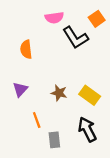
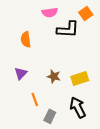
black L-shape: (75, 38) -> (68, 29), turned -55
yellow rectangle: (90, 95) -> (80, 78), turned -54
gray rectangle: (54, 140) -> (50, 116), turned 32

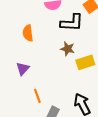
brown star: (54, 76) -> (68, 49), moved
yellow rectangle: (80, 78) -> (85, 62), moved

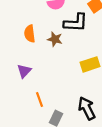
brown star: (68, 49) -> (55, 39), moved

